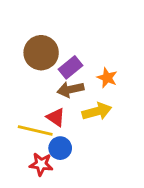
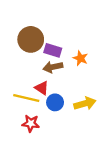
purple rectangle: (70, 67) -> (53, 50), turned 56
yellow arrow: (97, 111) -> (85, 104), moved
blue circle: (60, 148) -> (55, 102), moved

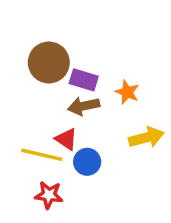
yellow arrow: (85, 104) -> (146, 137), moved

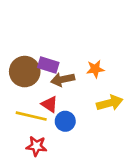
brown circle: (49, 62) -> (25, 72), moved
purple rectangle: (84, 80) -> (48, 65), moved
orange star: (127, 92) -> (95, 69), turned -30

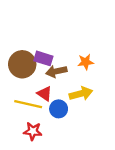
yellow arrow: (110, 103) -> (81, 94), moved

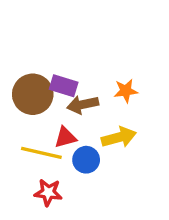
red triangle: (45, 94) -> (65, 137), turned -49

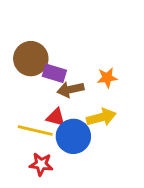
brown circle: (33, 94) -> (31, 59), moved
red triangle: (65, 137) -> (56, 117), turned 30
blue circle: (86, 160) -> (73, 136), size x1.5

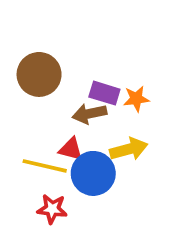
purple rectangle: (54, 73) -> (104, 93), moved

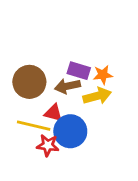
brown circle: (39, 74) -> (29, 82), moved
yellow arrow: (129, 149) -> (97, 96), moved
red star: (52, 209) -> (48, 145), moved

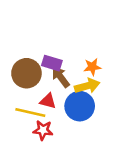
purple rectangle: (79, 71) -> (52, 63), moved
brown arrow: (67, 86) -> (61, 77), turned 65
blue circle: (70, 131) -> (80, 106), moved

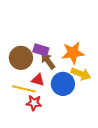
orange star: (92, 67) -> (73, 53), size x1.6
yellow arrow: (87, 86) -> (81, 74), moved, turned 36

